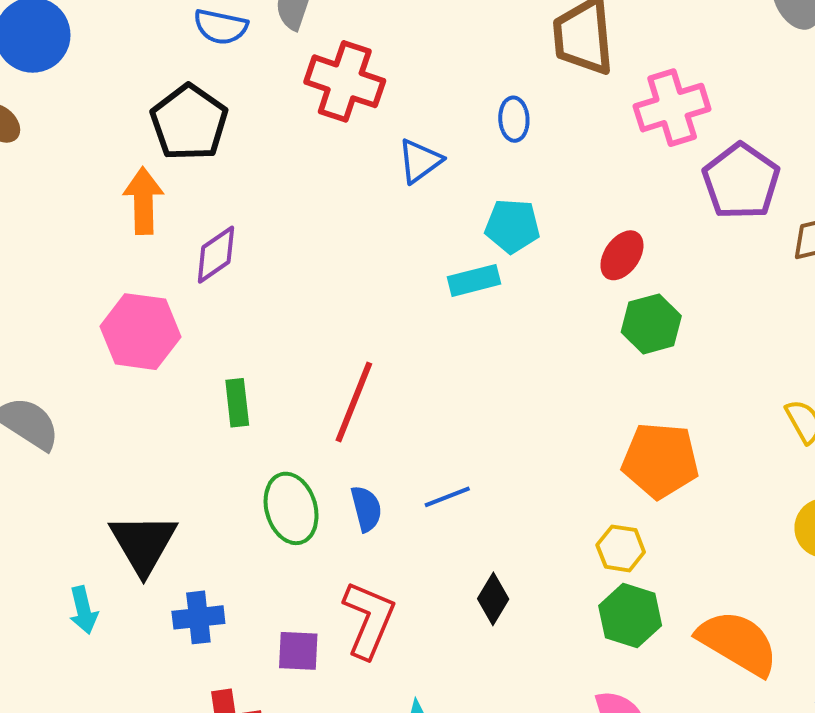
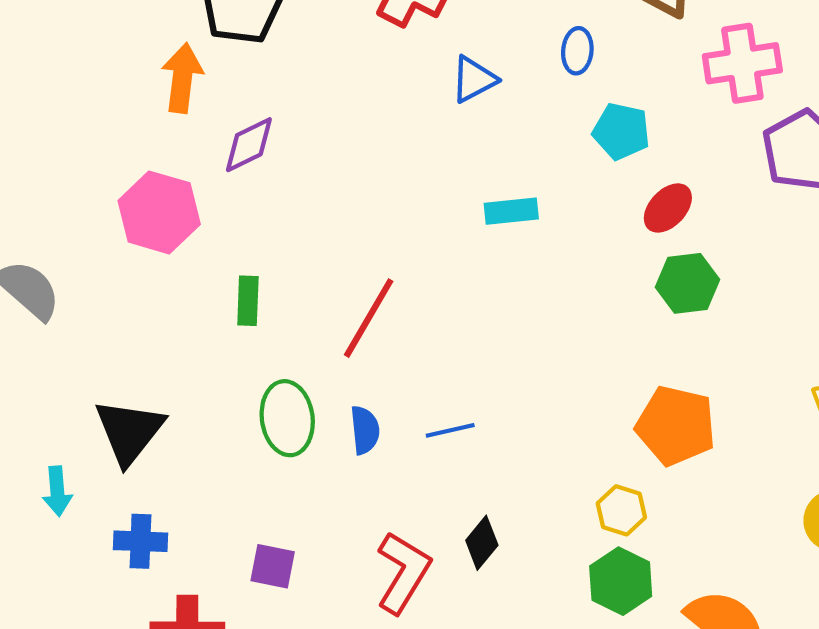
cyan pentagon: (512, 226) -> (621, 131), moved
blue cross: (198, 617) -> (140, 541), moved
red L-shape: (369, 620) -> (403, 572), moved

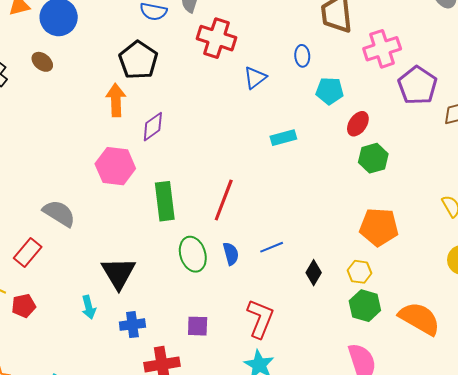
green rectangle: (248, 301) -> (165, 201), size x1.6
black diamond: (482, 543) -> (314, 273), moved

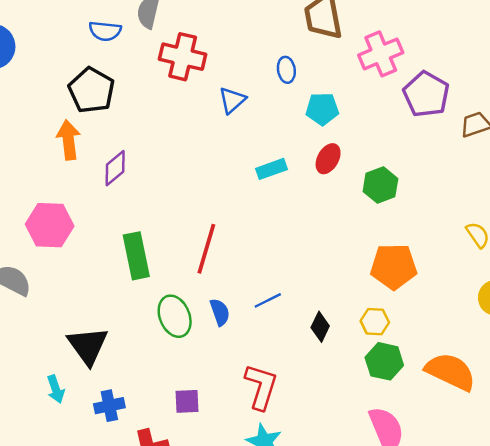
red ellipse: (358, 124) -> (328, 159), moved
pink hexagon: (115, 166) -> (50, 225), moved

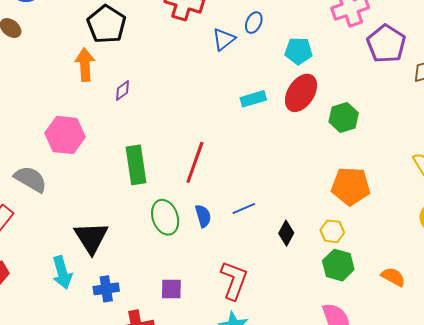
blue ellipse: (286, 70) -> (254, 23), moved, turned 30
red ellipse: (328, 159) -> (301, 93), size x1.5
purple diamond: (115, 168) -> (122, 90), size x0.7
orange semicircle: (450, 372) -> (393, 277), size x0.6
cyan arrow: (56, 389) -> (62, 272), size x1.4

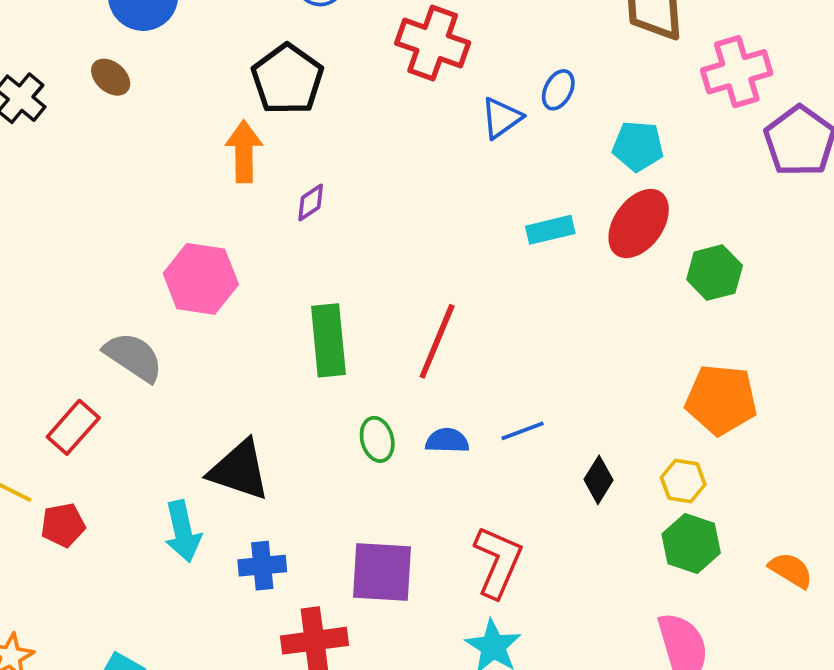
blue semicircle: (203, 216) -> (447, 441), turned -75
green ellipse: (165, 217) -> (377, 439), size x0.7
black triangle: (91, 238) -> (239, 470), turned -42
purple square: (171, 289) -> (382, 572), size x1.6

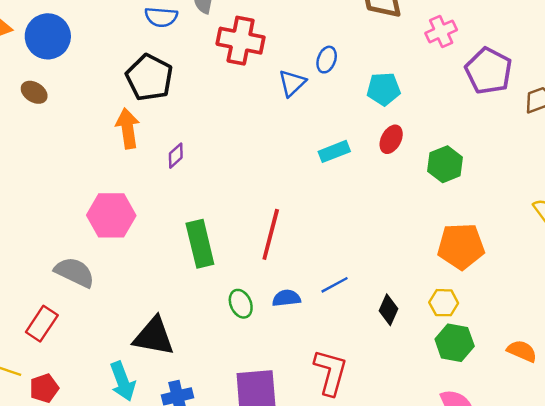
pink cross: (737, 72) -> (441, 31), size x0.7
red ellipse: (639, 224) -> (391, 139), size x0.6

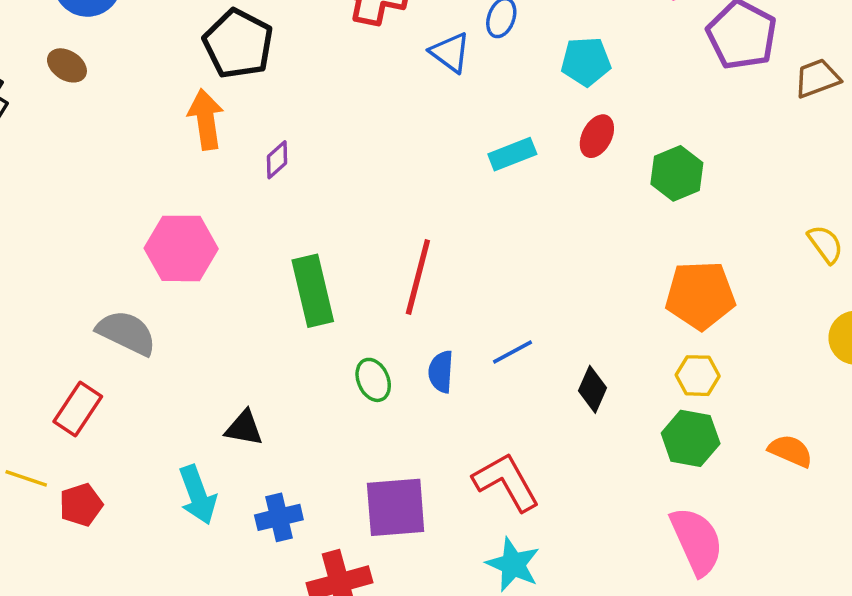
blue triangle: (292, 83) -> (450, 52), turned -40
blue semicircle: (286, 298) -> (441, 372), turned -80
yellow hexagon: (444, 303) -> (698, 376), moved
black triangle: (154, 336) -> (244, 428), size x0.6
red L-shape: (331, 372) -> (506, 482), turned -45

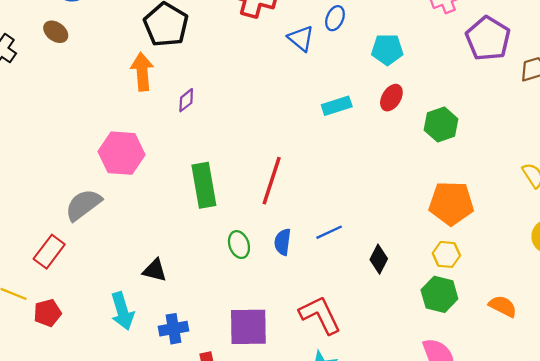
gray semicircle: (126, 333) -> (83, 205), turned -66

